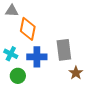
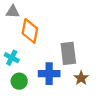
blue cross: (37, 57) -> (49, 74), moved

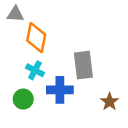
cyan cross: (12, 58) -> (35, 70), moved
brown star: (81, 78) -> (110, 102), moved

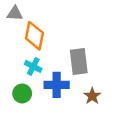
brown star: (110, 102) -> (92, 96), moved

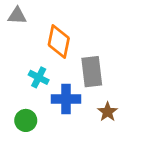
orange diamond: (34, 36) -> (59, 42), moved
green circle: (22, 93) -> (26, 120), moved

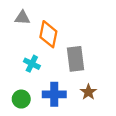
gray triangle: (17, 16) -> (22, 18), moved
blue cross: (66, 99) -> (54, 94), moved

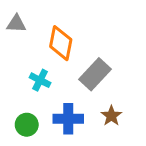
gray triangle: (22, 18) -> (16, 24), moved
gray rectangle: (75, 59) -> (95, 74), turned 50

